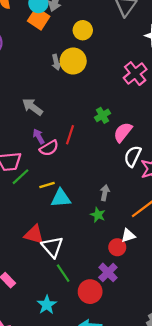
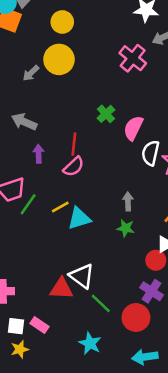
gray arrow: (56, 62) -> (31, 73), moved, turned 72
purple arrow: (39, 136) -> (39, 154), turned 40
pink semicircle: (49, 148) -> (74, 167), moved
red triangle: (34, 235) -> (61, 289), moved

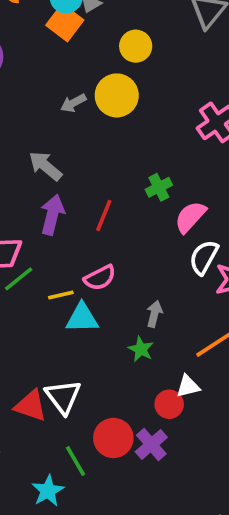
purple arrow: (39, 154) -> (52, 215), size x1.5
pink semicircle: (74, 167) -> (100, 278), moved
green line: (101, 303) -> (76, 461), moved
red circle: (136, 318) -> (113, 438), moved

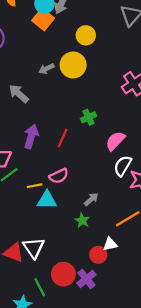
gray arrow: (45, 166) -> (19, 94), moved
green cross: (159, 187) -> (89, 117), moved
gray arrow: (154, 314) -> (91, 199), turned 32

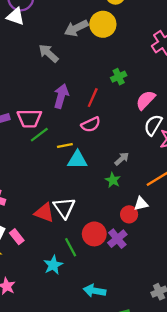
gray arrow: (46, 69) -> (76, 28), size x1.5
pink semicircle: (59, 176) -> (91, 124), moved

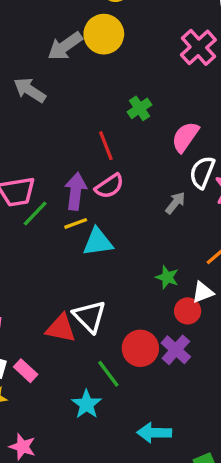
purple arrow: (61, 96) -> (76, 191), moved
red line: (93, 98) -> (106, 146), turned -36
gray arrow: (122, 159) -> (175, 203), moved
green star: (113, 180) -> (167, 277), moved

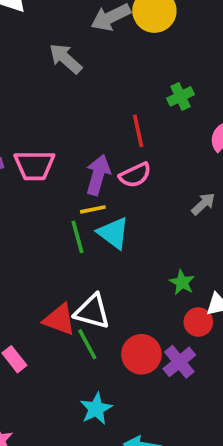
green line: (35, 213) -> (77, 237), moved, turned -68
cyan triangle: (98, 242) -> (113, 233), turned 36
white triangle: (90, 316) -> (92, 312), turned -39
green line: (108, 374) -> (87, 344), moved
cyan star: (87, 404) -> (96, 409), moved

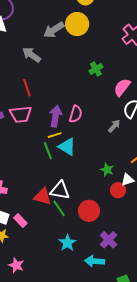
red line: (138, 131) -> (27, 88), moved
pink semicircle: (135, 175) -> (76, 114), turned -42
purple cross: (179, 362) -> (109, 240), moved

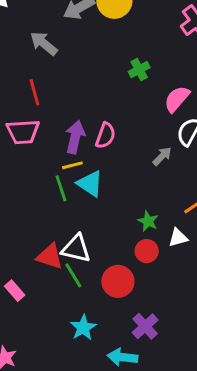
red circle: (118, 190) -> (147, 251), moved

